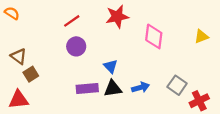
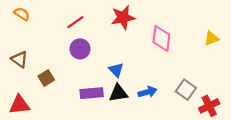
orange semicircle: (12, 13) -> (22, 14), moved
brown square: (31, 74) -> (46, 78), moved

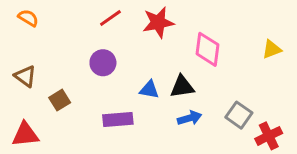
red line: (75, 22) -> (110, 18), moved
blue triangle: (116, 70) -> (149, 90), turned -35
black triangle: (118, 93) -> (182, 87), moved

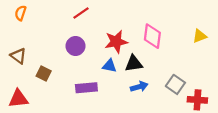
orange semicircle: (28, 18) -> (21, 13), turned -104
red star: (158, 22) -> (116, 42), moved
brown square: (60, 100) -> (44, 73), turned -32
red cross: (269, 136) -> (197, 100), turned 30

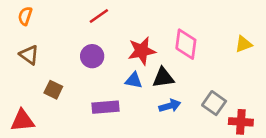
brown triangle: (18, 56) -> (29, 55), moved

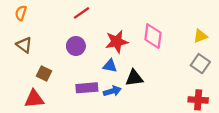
black triangle: (163, 78) -> (134, 78), moved
gray square: (214, 103) -> (200, 64), moved
blue arrow: (170, 106) -> (112, 91), moved
red triangle: (22, 121) -> (34, 99), moved

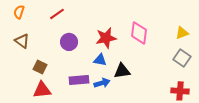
red line: (81, 13) -> (57, 14), moved
red triangle: (34, 99) -> (42, 90), moved

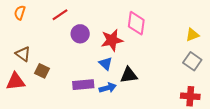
pink diamond: (139, 33) -> (136, 23), moved
brown triangle: (22, 41) -> (23, 54), moved
purple circle: (69, 42) -> (80, 34), moved
blue triangle: (100, 60) -> (106, 63), turned 32
red triangle: (42, 90) -> (16, 81), moved

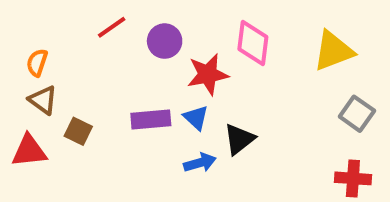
orange semicircle: (20, 13) -> (37, 63), moved
purple circle: (80, 34) -> (165, 41), moved
yellow triangle: (192, 35) -> (333, 51), moved, size x1.6
black triangle: (129, 75) -> (239, 139), turned -30
purple rectangle: (83, 85) -> (151, 120), moved

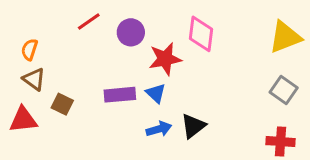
yellow triangle: (333, 51) -> (285, 37), moved
black triangle: (239, 139) -> (193, 126), moved

